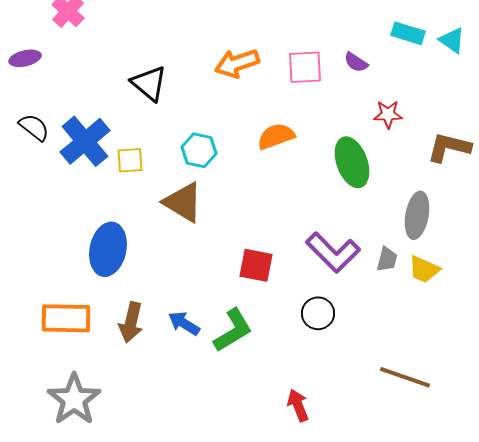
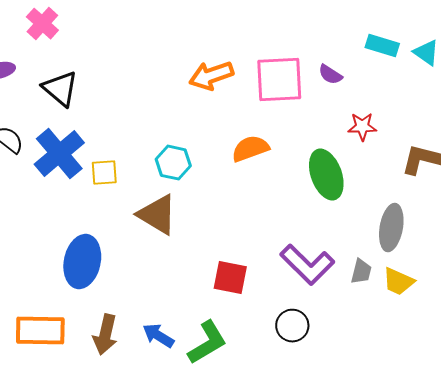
pink square: (305, 67) -> (279, 80), size x1.4
black triangle: (149, 83) -> (60, 89), moved

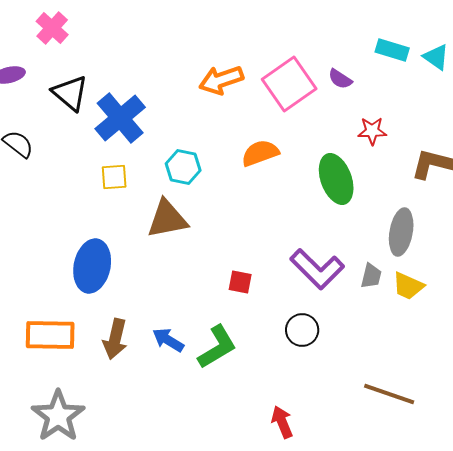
pink square: (279, 80) -> (289, 84), turned -32
blue cross: (59, 154) -> (120, 118), moved
brown triangle: (157, 215) -> (167, 219), turned -42
red square: (230, 278) -> (240, 282), size x0.7

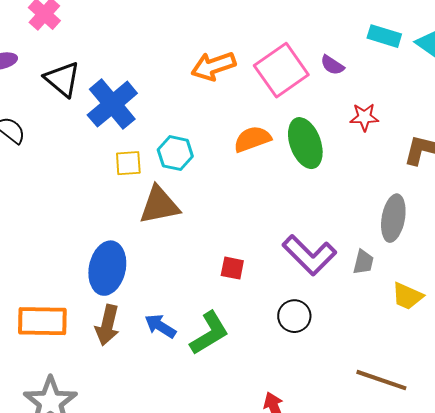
yellow square: (114, 177) -> (128, 163), moved
green ellipse: (336, 179) -> (305, 143), moved
blue ellipse: (92, 266) -> (107, 268), moved
yellow trapezoid: (408, 286) -> (407, 296), moved

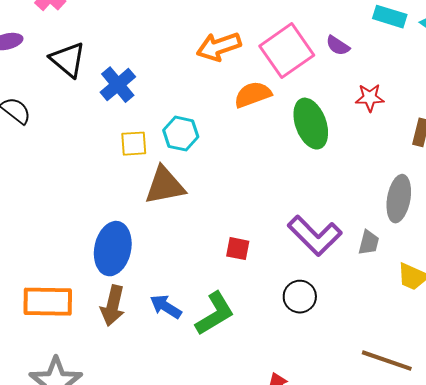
blue cross: (112, 104) -> (118, 85), size x0.7
orange semicircle: (252, 139) -> (253, 95), moved

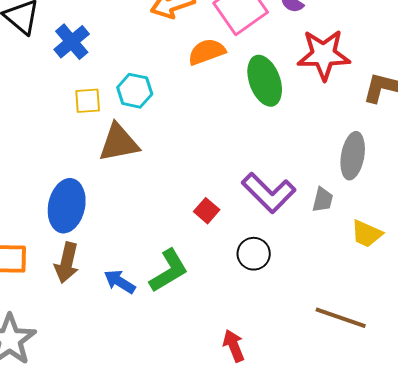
red star: (370, 98) -> (324, 55), size x1.8
red square: (238, 249) -> (207, 211), moved, turned 30
blue arrow: (166, 307) -> (120, 282), moved

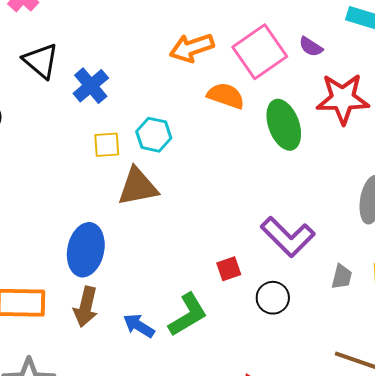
orange semicircle: (207, 52) -> (226, 96), turned 39
gray trapezoid: (323, 200) -> (342, 277), moved
red square: (207, 211) -> (229, 269), moved, turned 30

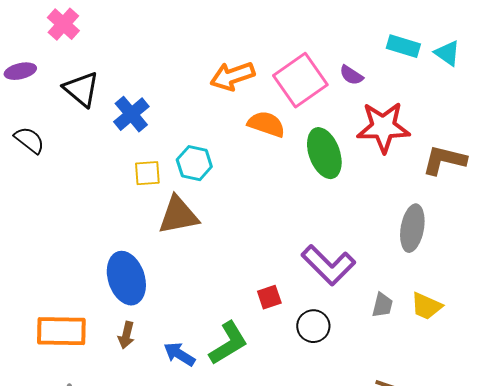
blue ellipse: (86, 250) -> (126, 278), turned -30
brown arrow: (86, 307) -> (126, 335), size x0.7

